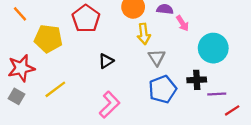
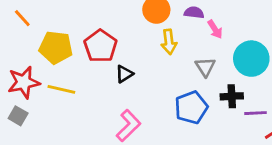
red pentagon: (86, 19) -> (100, 46), moved
gray triangle: (157, 57) -> (205, 67), moved
yellow line: (55, 89) -> (61, 89), moved, turned 50

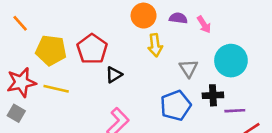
pink arrow: (215, 29) -> (204, 25), moved

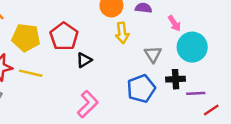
pink arrow: (204, 25) -> (174, 23), moved

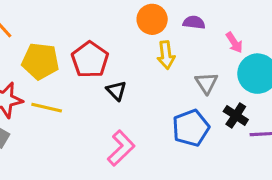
black triangle: (84, 60) -> (116, 91), turned -42
black cross: (176, 79) -> (236, 115), turned 36

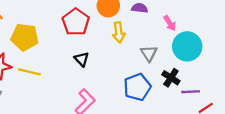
red pentagon: (90, 60) -> (76, 22), moved

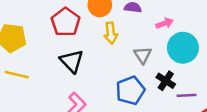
pink arrow: (170, 23) -> (165, 23), turned -77
black triangle: (82, 59) -> (72, 61), size x1.5

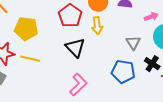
yellow arrow: (111, 33) -> (97, 26), moved
blue pentagon: (130, 91) -> (123, 72), turned 30

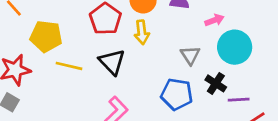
yellow line: (30, 59) -> (69, 66), moved

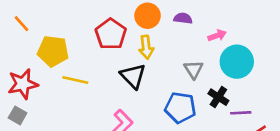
black triangle: (112, 62) -> (133, 76), moved

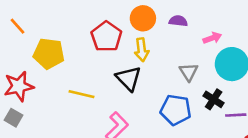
yellow line: (75, 80) -> (81, 94), moved

